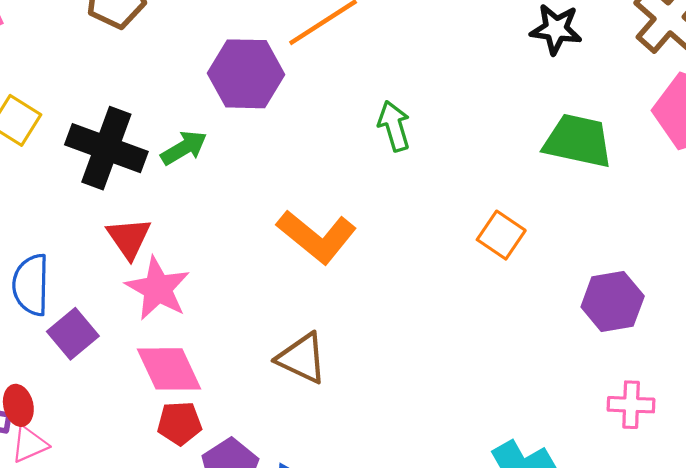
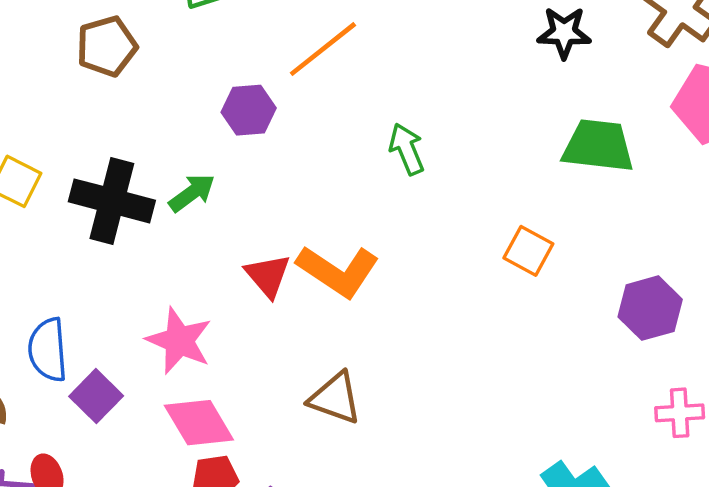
purple hexagon: (246, 74) -> (249, 110), size x0.7
red triangle: (129, 238) -> (268, 276), moved

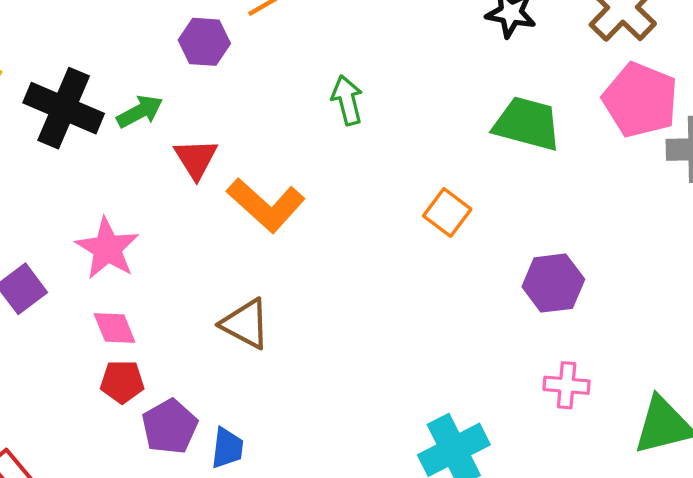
red triangle: (268, 276) -> (196, 159), moved
pink diamond: (199, 423) -> (115, 328), size x0.7

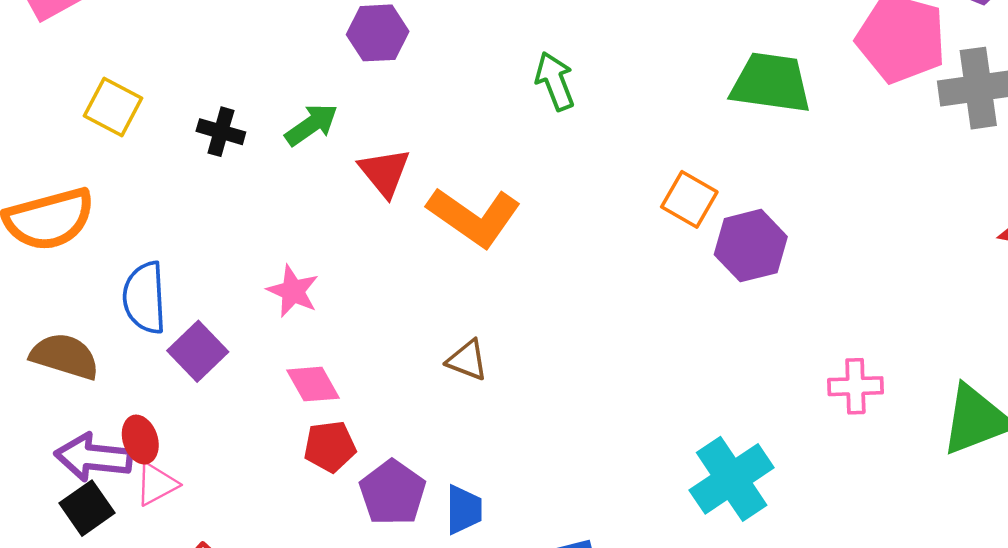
black cross: (64, 108) -> (221, 132), size x0.5
pink star: (107, 248) -> (293, 291), size x0.7
purple hexagon: (553, 283) -> (751, 246), moved
brown triangle: (246, 324) -> (467, 360), size x0.7

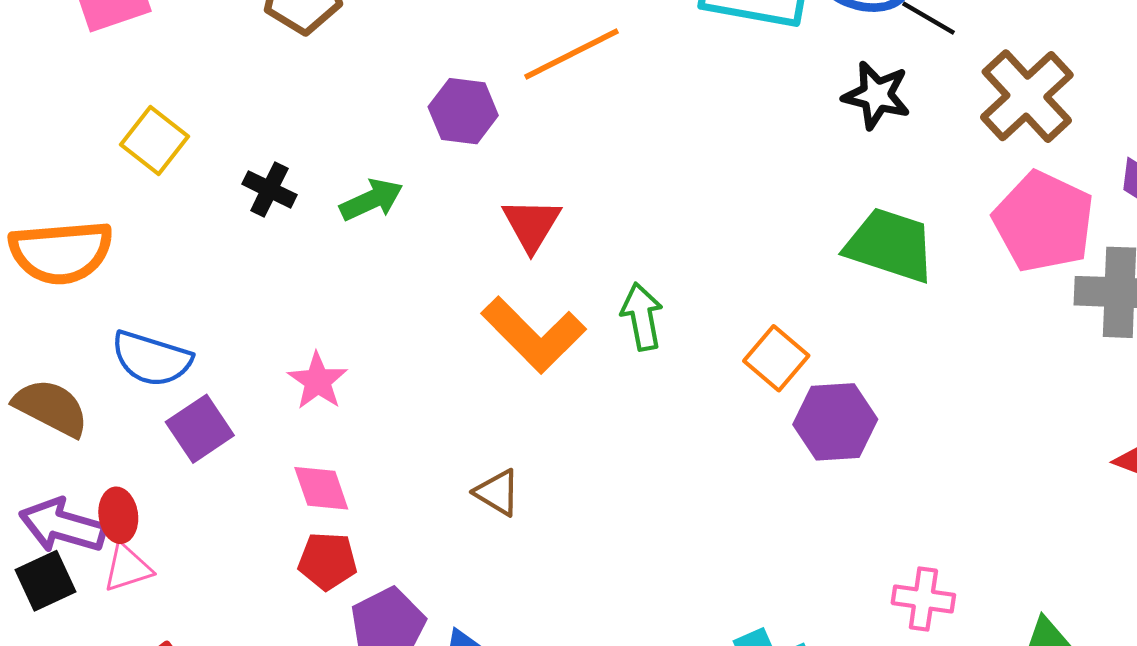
green arrow: (555, 81) -> (642, 317), moved
red triangle: (385, 172) -> (532, 225), moved
blue semicircle: (145, 298) -> (151, 359), turned -80

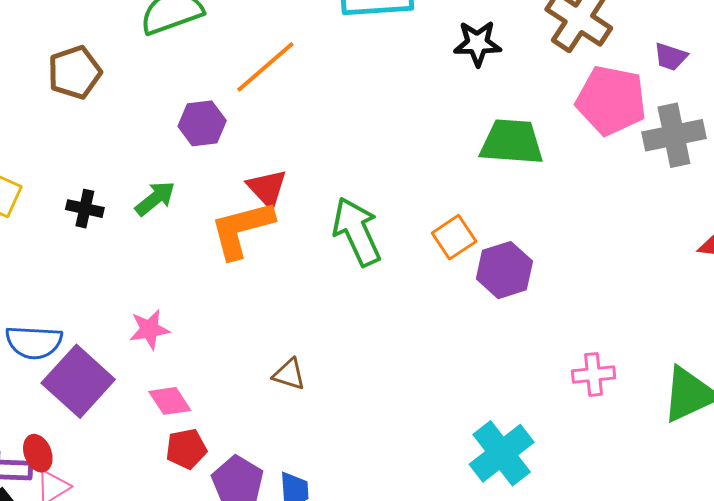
green arrow: (642, 317) -> (357, 232), size x1.5
orange L-shape: (534, 335) -> (242, 229), moved, turned 134
orange square: (776, 358) -> (454, 237), turned 30
pink star: (318, 381) -> (149, 329), turned -30
purple square: (200, 429) -> (78, 381), size x1.5

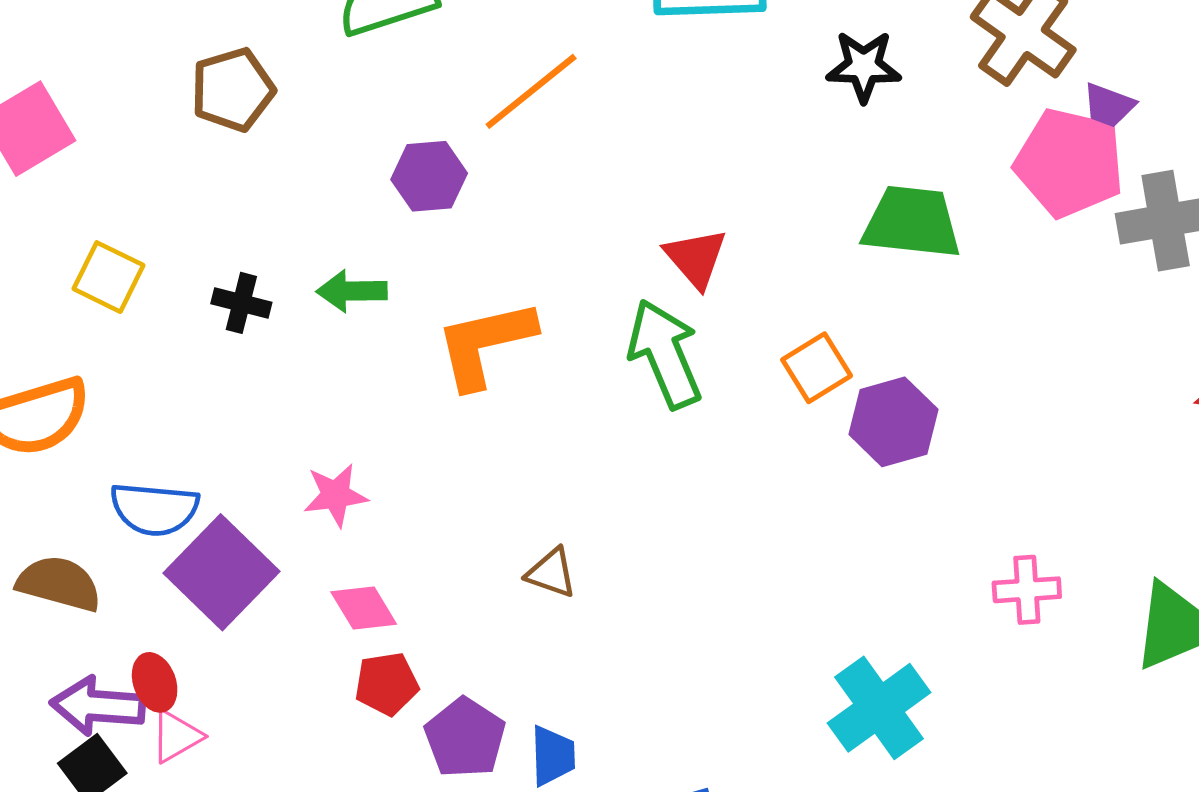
purple trapezoid: (671, 57) -> (1109, 105), moved
red triangle: (267, 188) -> (696, 258), moved
green arrow: (155, 198) -> (352, 291), turned -144

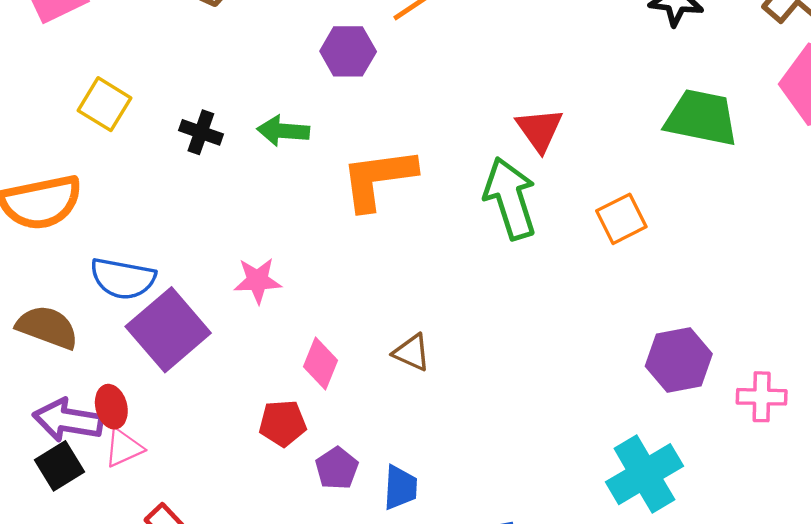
purple hexagon: (893, 422) -> (679, 360), moved
pink diamond: (364, 608) -> (320, 364), moved, turned 48
purple pentagon: (465, 738) -> (337, 468), size x0.7

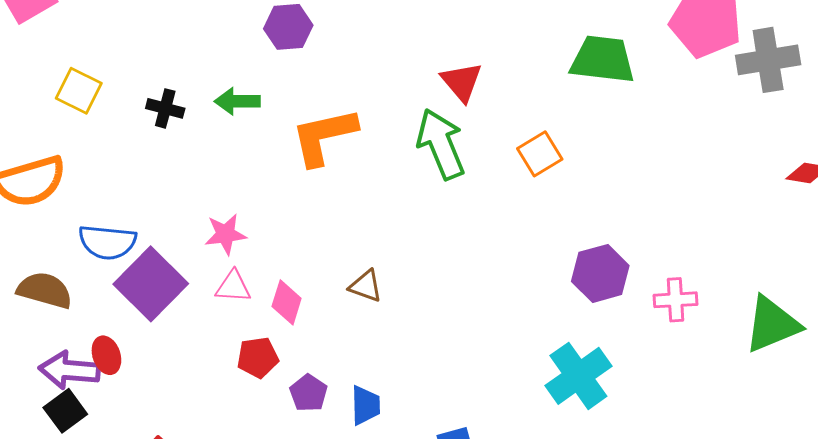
pink triangle: (124, 448) -> (233, 287), moved, turned 33

